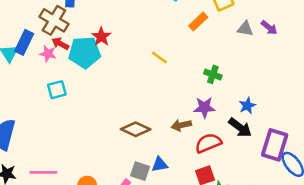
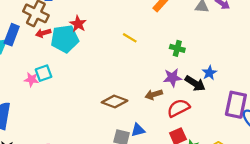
red arrow: (60, 44) -> (43, 33), turned -40
pink star: (48, 54) -> (31, 79), moved
black arrow: (240, 127) -> (195, 83), moved

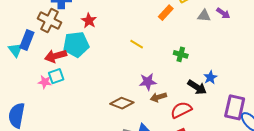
red star: (78, 24) -> (89, 21), moved
red arrow: (43, 33) -> (56, 56), moved, size x1.5
purple star: (172, 78) -> (148, 82), moved

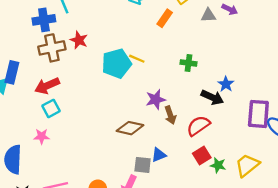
brown cross: (50, 20) -> (52, 48), moved, turned -30
cyan pentagon: (76, 44) -> (117, 63), moved
pink star: (45, 82) -> (42, 136), moved
brown arrow: (158, 97) -> (170, 115), turned -84

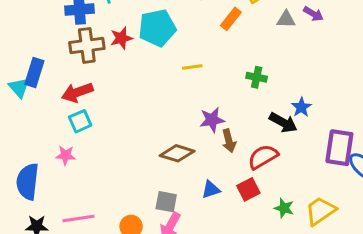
red star: (79, 40) -> (121, 38), turned 30
yellow line: (137, 59) -> (192, 67), turned -35
cyan pentagon: (117, 63) -> (157, 28), moved
red square: (202, 156) -> (248, 189), moved
gray square: (143, 165) -> (166, 202), moved

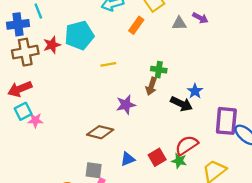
brown arrow: (229, 141) -> (151, 86), moved, turned 36
pink star: (66, 155) -> (35, 120), moved
red semicircle: (263, 157) -> (187, 145), moved
green star: (284, 208) -> (179, 161), moved

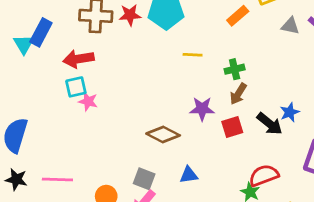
green cross: (159, 70) -> (235, 69), moved, turned -35
red square: (157, 157) -> (232, 127), moved

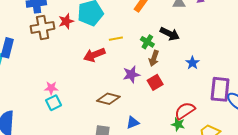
red arrow: (78, 59) -> (94, 55), moved
green cross: (235, 69) -> (147, 42), turned -32
cyan square: (76, 87) -> (54, 103), moved
black arrow: (270, 124) -> (170, 34), moved

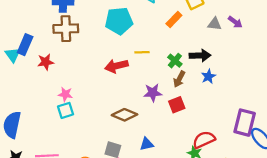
red star: (66, 21) -> (46, 62), moved
black arrow: (170, 34) -> (200, 56), turned -36
blue star: (192, 63) -> (208, 76), moved

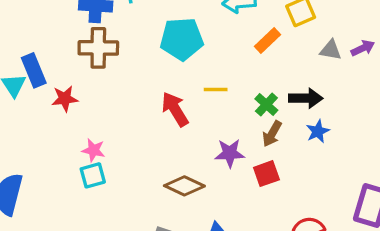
purple arrow: (235, 22) -> (363, 48), turned -64
blue rectangle: (25, 45) -> (34, 70), turned -48
red arrow: (116, 66) -> (175, 109), turned 70

